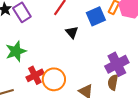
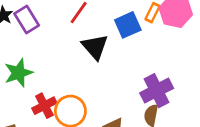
black triangle: (72, 32) -> (95, 47), size x1.5

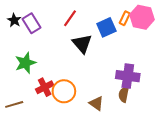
purple cross: (157, 91) -> (128, 76), turned 35

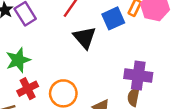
red cross: (45, 87) -> (28, 89), moved

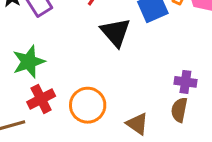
purple cross: (138, 76) -> (185, 82), size x0.6

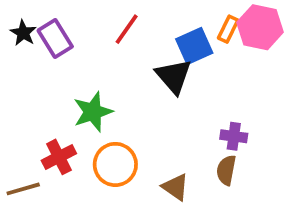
black triangle: (116, 32) -> (174, 76), moved
green star: (29, 62) -> (93, 112), moved

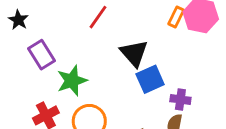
purple rectangle: (55, 39) -> (42, 55), moved
blue square: (194, 46) -> (150, 79), moved

